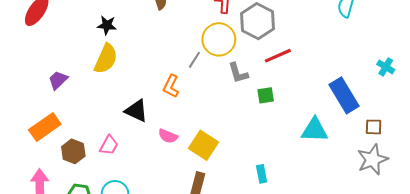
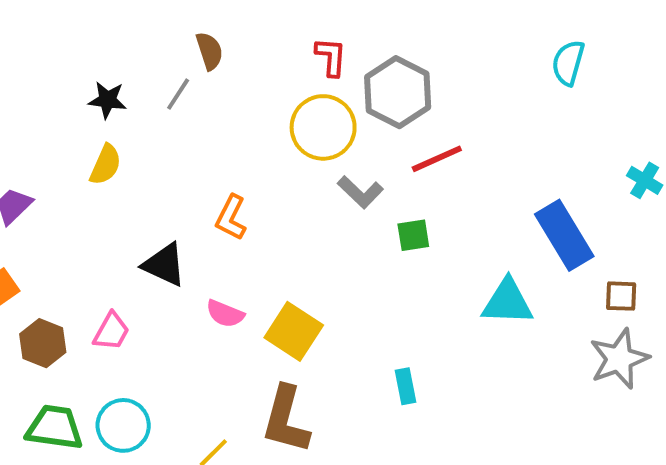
yellow semicircle: (106, 59) -> (105, 165), size x0.7
gray line: (194, 60) -> (178, 94), moved
gray L-shape: (238, 73) -> (360, 192), turned -30

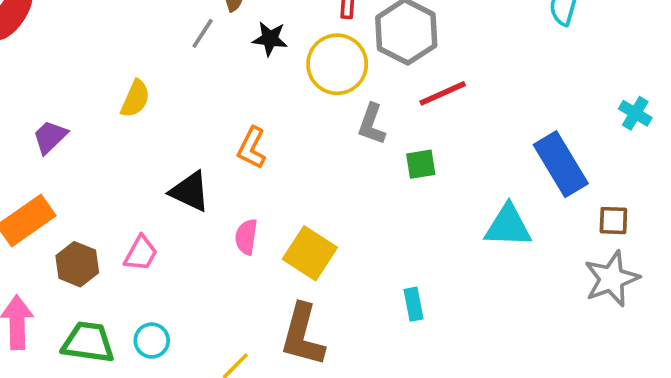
black star: (107, 100) -> (270, 39), moved
gray L-shape: (360, 192) -> (372, 124), turned 66
pink semicircle: (225, 314) -> (246, 237), turned 76
cyan circle: (123, 425) -> (152, 341), size x0.7

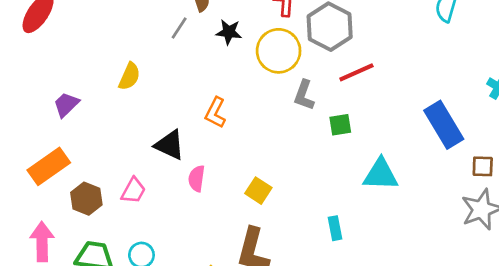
cyan triangle: (508, 226) -> (381, 174), moved
pink semicircle: (246, 237) -> (197, 178), moved
yellow square: (310, 253) -> (258, 191), size x0.7

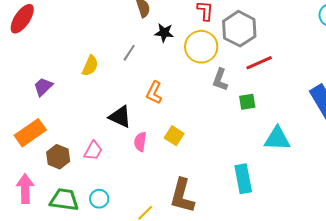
gray line: (179, 28) -> (129, 53), moved
yellow square: (258, 191) -> (174, 136), moved
cyan rectangle: (335, 228) -> (243, 179), size x1.6

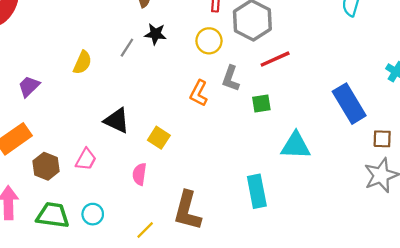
black star: (164, 33) -> (155, 34), moved
yellow circle: (201, 47) -> (209, 41), size x0.7
orange L-shape: (154, 93) -> (199, 93), moved
yellow square: (174, 136) -> (159, 138), moved
pink semicircle: (140, 142) -> (139, 174), moved

